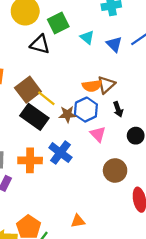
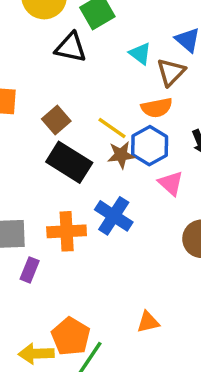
cyan triangle: (87, 37) -> (140, 54), moved
brown triangle: (106, 85) -> (171, 72), moved
brown square: (28, 90) -> (56, 120), size x0.7
yellow line: (46, 98) -> (112, 128), moved

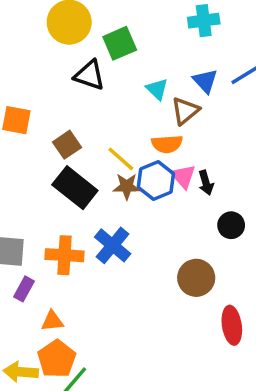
pink triangle: (171, 183) -> (183, 176), moved
orange triangle: (148, 322) -> (52, 321), moved

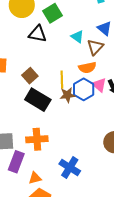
yellow line: (121, 159) -> (62, 80), turned 54
blue cross: (113, 245) -> (70, 167), moved
purple rectangle: (24, 289) -> (16, 162), size x1.5

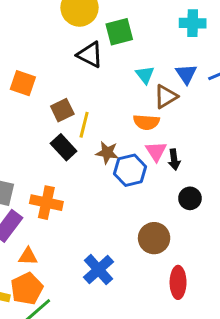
yellow line: (62, 80) -> (84, 125), moved
blue hexagon: (84, 89) -> (130, 170), moved
black rectangle: (38, 100) -> (64, 147), size x0.7
blue cross: (70, 167) -> (99, 270), moved

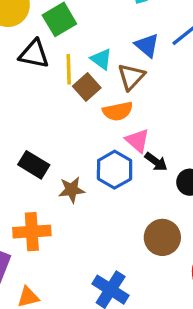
brown square: (62, 110) -> (87, 87), moved
yellow line: (84, 125) -> (69, 69), moved
brown star: (107, 153) -> (72, 190), moved
black arrow: (174, 159) -> (156, 162), moved, turned -30

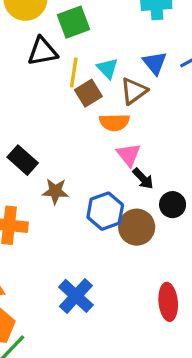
black triangle: (34, 54) -> (42, 51), turned -32
blue hexagon: (115, 170) -> (105, 211), moved
brown circle: (162, 237) -> (137, 227), moved

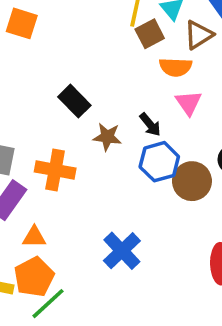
black arrow: (143, 179) -> (150, 125), moved

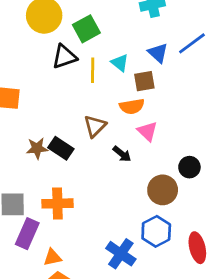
brown square: (150, 34) -> (144, 81), moved, turned 30
brown triangle: (199, 35) -> (95, 126), moved
brown star: (107, 137) -> (37, 148), moved
blue hexagon: (159, 162) -> (156, 231), moved

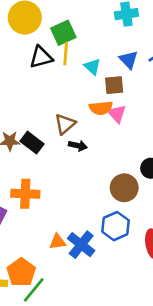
yellow line: (93, 70) -> (66, 54), moved
pink triangle: (147, 131) -> (117, 114), moved
black arrow: (122, 154) -> (78, 146), moved, turned -30
orange triangle: (52, 257) -> (58, 242), moved

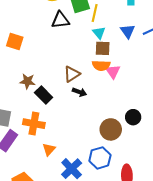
yellow line: (66, 54) -> (95, 13), moved
brown square: (114, 85) -> (103, 48), moved
black rectangle: (32, 143) -> (44, 95), moved
orange triangle: (58, 242) -> (49, 149), moved, turned -48

